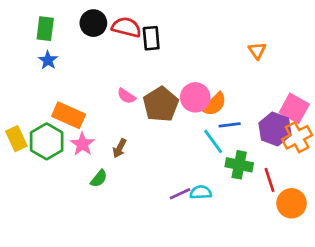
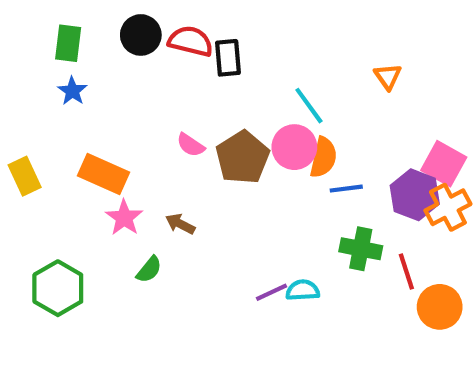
orange semicircle: (214, 104) -> (323, 157), turned -32
yellow rectangle: (16, 139) -> (25, 176), moved
green hexagon: (47, 141) -> (58, 288), moved
cyan line: (213, 141) -> (309, 106), moved
brown arrow: (120, 148) -> (180, 224), turned 90

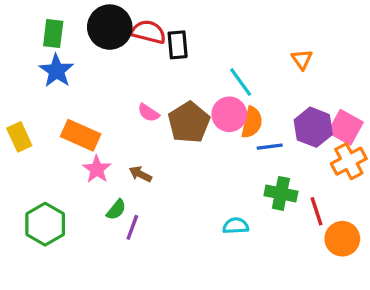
black circle: (141, 35) -> (110, 27), size x1.4
blue star: (72, 91) -> (56, 71), size x1.5
purple hexagon: (415, 195) -> (313, 127), moved
purple line: (272, 292) -> (132, 227), moved, turned -45

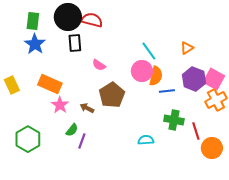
black rectangle: (178, 45) -> (75, 43), moved
orange triangle: (302, 59) -> (187, 48), moved, turned 32
pink semicircle: (148, 113) -> (99, 65), moved
brown pentagon: (189, 122) -> (112, 95), moved

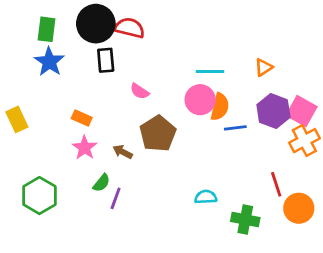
cyan line: (149, 51) -> (210, 72), turned -54
orange rectangle: (50, 84) -> (82, 118), moved, size x0.6
green cross: (174, 120) -> (245, 220), moved

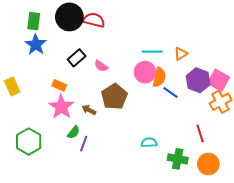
black rectangle: (106, 60) -> (77, 58), moved, turned 54
orange triangle: (264, 67) -> (181, 54), moved
blue line: (235, 128) -> (171, 93), turned 42
pink star: (85, 148) -> (61, 107), size x1.4
orange circle: (299, 208) -> (208, 164), moved

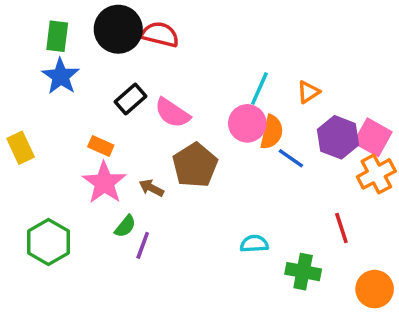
cyan line: (152, 52) -> (259, 88), turned -66
pink semicircle: (101, 66) -> (172, 113), size x1.5
orange circle: (208, 164) -> (375, 289), moved

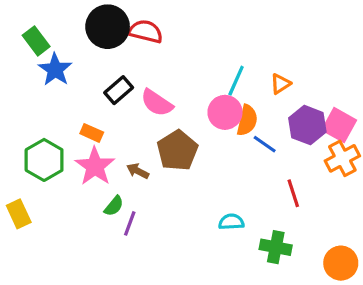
green rectangle: (57, 36) -> (36, 41), moved, turned -44
yellow rectangle: (21, 148) -> (19, 214), moved
red line: (341, 228) -> (293, 193), moved
green hexagon: (48, 242) -> (44, 160), moved

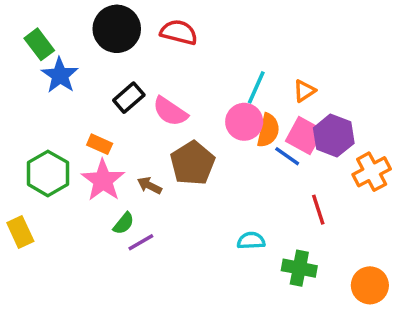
red semicircle: (146, 31) -> (179, 32), moved
pink square: (339, 125) -> (304, 136), moved
purple line: (130, 223) -> (141, 242), turned 40

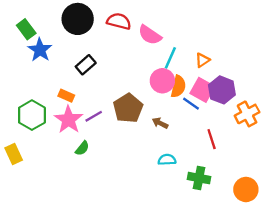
pink semicircle: (170, 111) -> (150, 35), moved
brown arrow: (149, 185) -> (160, 123), moved
purple line: (141, 242) -> (94, 116), moved

